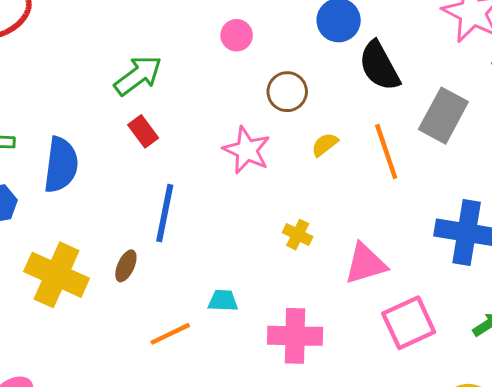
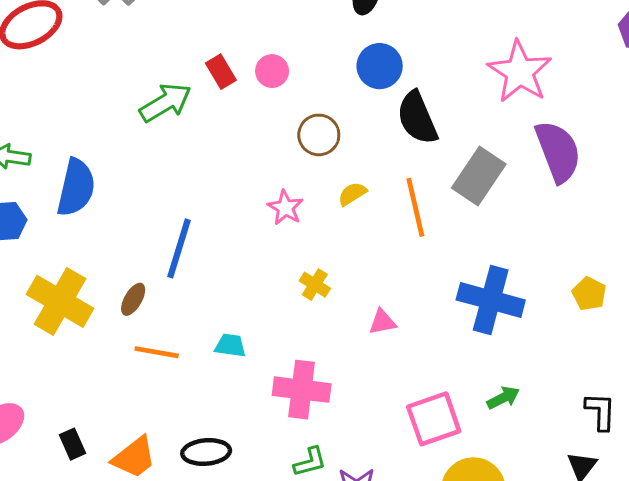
red rectangle: (143, 131) -> (221, 72), moved
pink star: (247, 150) -> (285, 208), moved, size x0.7
pink triangle: (366, 264) -> (382, 322), size x0.6
pink square: (409, 323) -> (434, 419), moved
orange line: (170, 334) -> (157, 352), moved, turned 30

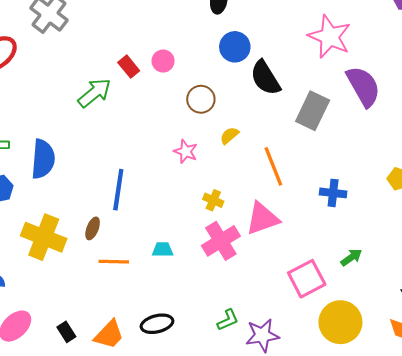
orange line: (415, 207) -> (273, 166), moved
blue cross: (491, 300) -> (333, 193), size x0.6
pink triangle: (382, 322) -> (262, 219), size x1.8
pink cross: (302, 390) -> (221, 241), moved, turned -30

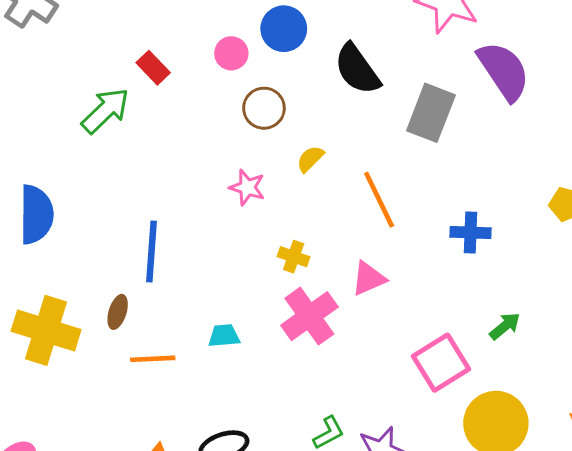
blue circle: (235, 47) -> (284, 29), moved
pink circle: (163, 61) -> (231, 53), moved
pink triangle: (262, 219) -> (369, 278), size x0.7

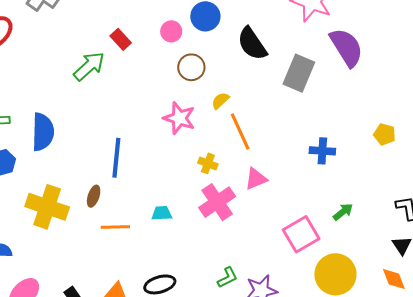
pink star: (247, 187) -> (179, 118), size x1.4
orange line: (379, 200) -> (240, 132), moved

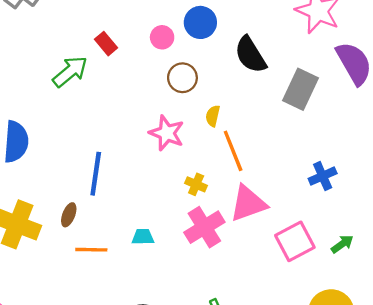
yellow semicircle: (220, 101) -> (213, 116), turned -36
blue cross: (322, 151) -> (323, 176), turned -30
pink triangle: (256, 179) -> (248, 203), size x1.5
pink square: (301, 234) -> (295, 241), moved

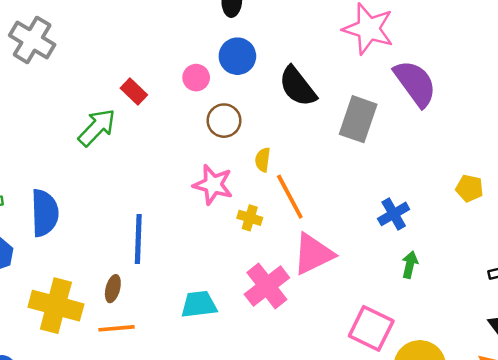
yellow cross: (196, 184) -> (250, 218), moved
cyan trapezoid: (143, 237) -> (199, 304), size x1.4
pink square: (295, 241) -> (371, 328), moved, turned -30
green arrow: (342, 244) -> (410, 265), moved, turned -35
orange line: (91, 250) -> (116, 328), moved

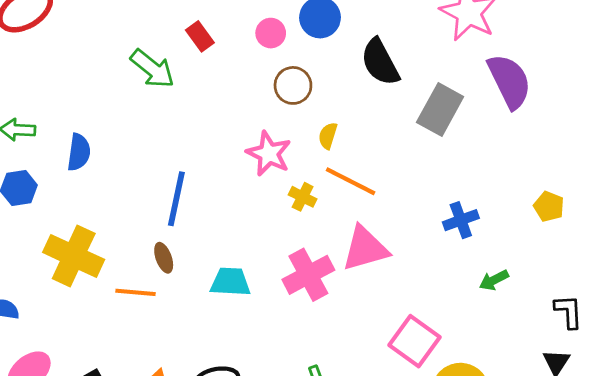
green arrow: (97, 127) -> (152, 69), turned 75
orange line: (290, 197) -> (351, 181), turned -45
blue semicircle: (45, 213) -> (79, 152), size x0.7
green arrow: (410, 265) -> (494, 280), moved, turned -140
brown ellipse: (113, 289) -> (164, 258), moved, turned -45

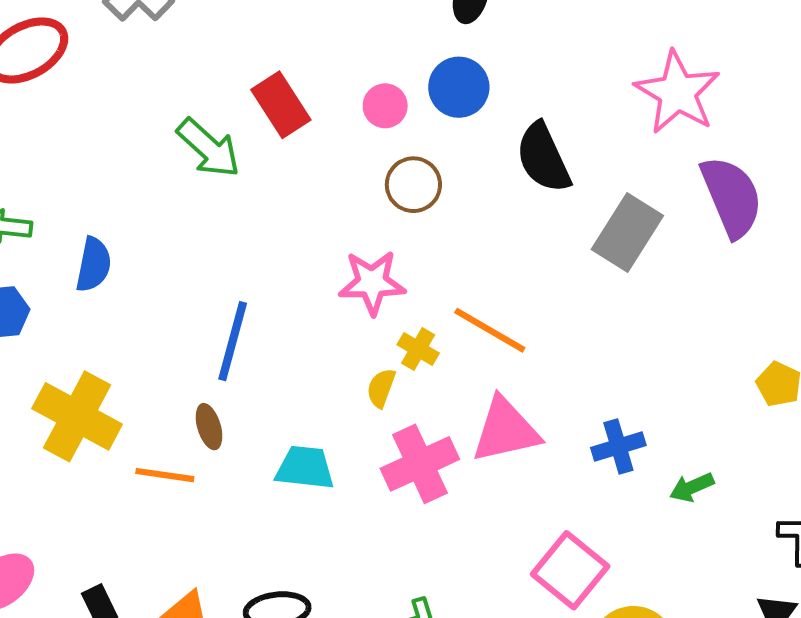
red rectangle: (200, 36) -> (281, 105), size x1.4
yellow semicircle: (328, 136) -> (381, 388), moved
pink star: (269, 154) -> (372, 283), turned -30
blue cross: (461, 220) -> (618, 447), moved

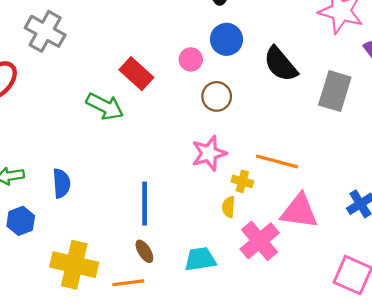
pink triangle: (506, 430) -> (299, 211), turned 36

